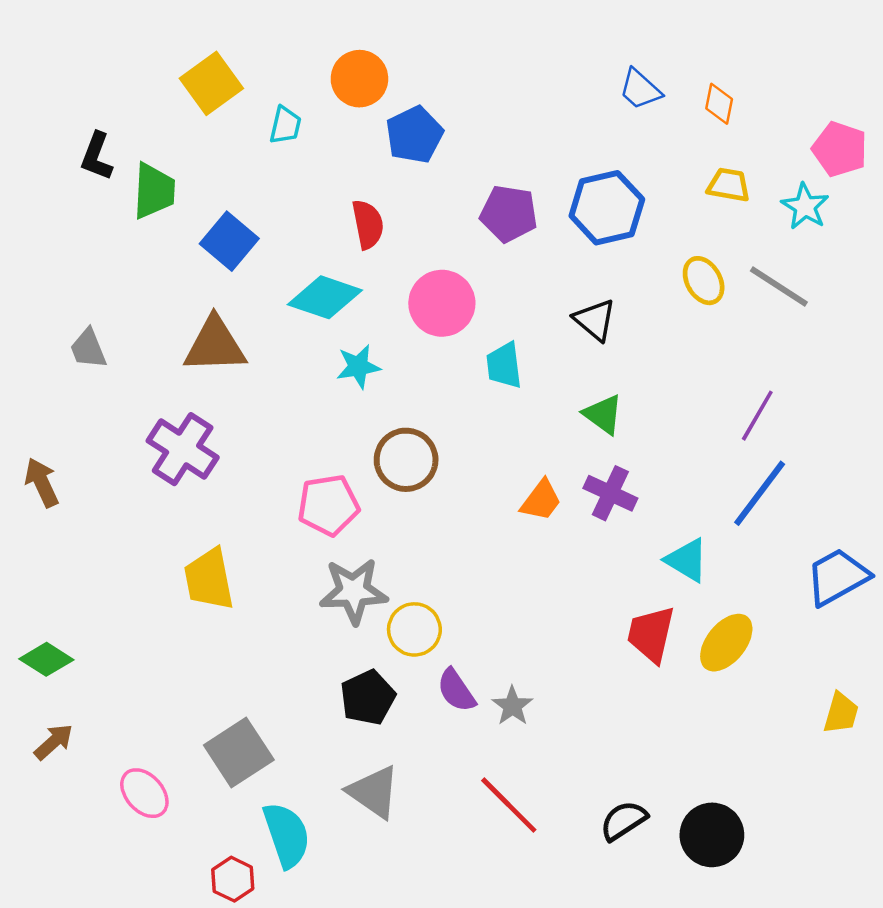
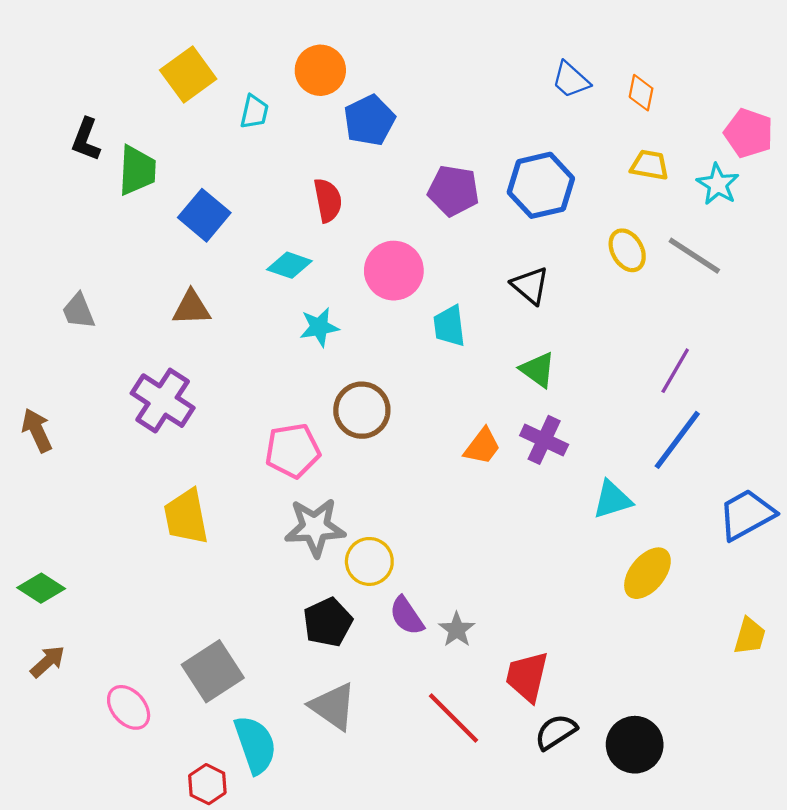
cyan diamond: (325, 297) -> (289, 265), size x0.7
brown triangle: (215, 345) -> (191, 308), size x0.7
cyan triangle: (687, 560) -> (612, 500), turned -48
red trapezoid: (651, 634) -> (527, 677), moved

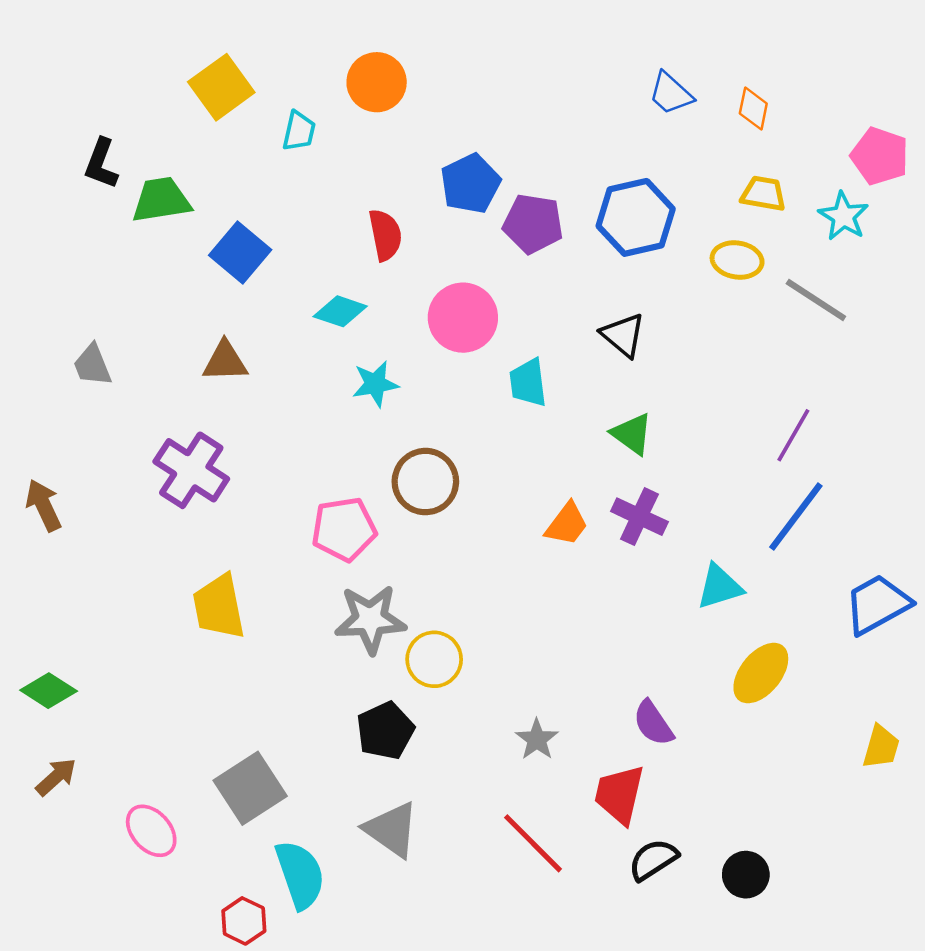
blue pentagon: (369, 120) -> (470, 184), moved
green trapezoid: (137, 170) -> (161, 200), turned -102
yellow ellipse: (627, 250) -> (737, 260), moved, turned -51
purple semicircle: (407, 616) -> (653, 723), moved
black circle: (635, 745) -> (746, 875), size x0.7

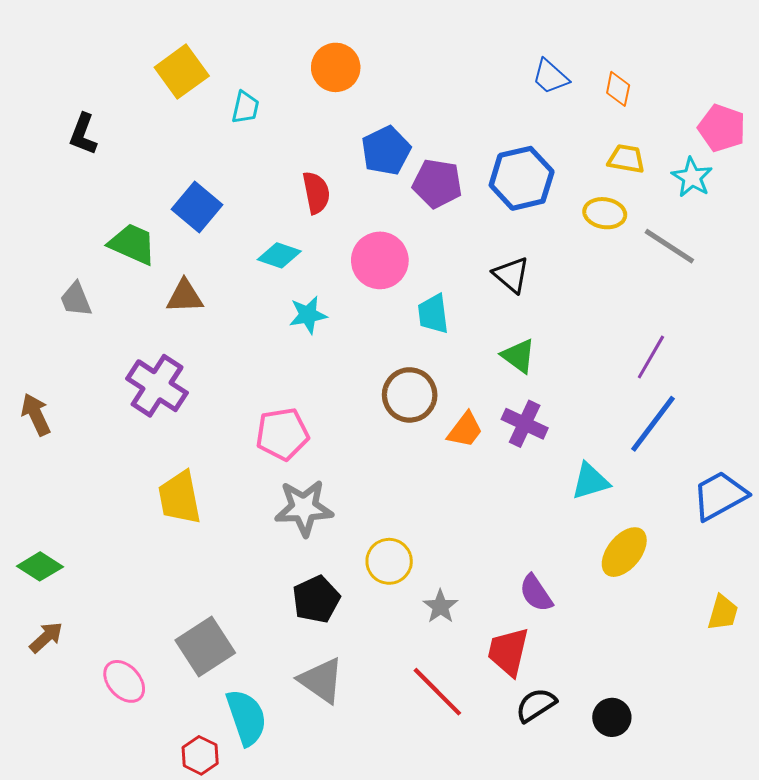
orange circle: (377, 82) -> (336, 67), moved
green trapezoid: (161, 200) -> (132, 244), moved, turned 33
brown circle: (425, 482) -> (410, 395), moved
yellow circle: (434, 659) -> (389, 561), moved

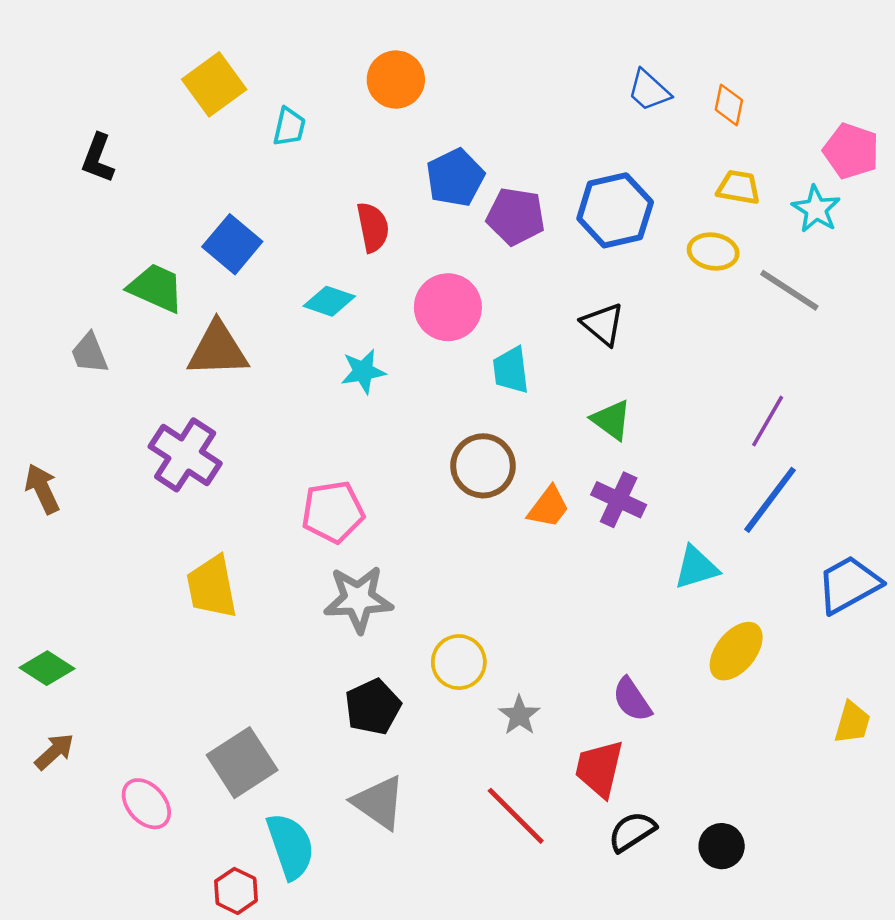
brown triangle: (185, 296) -> (218, 350), size x1.4

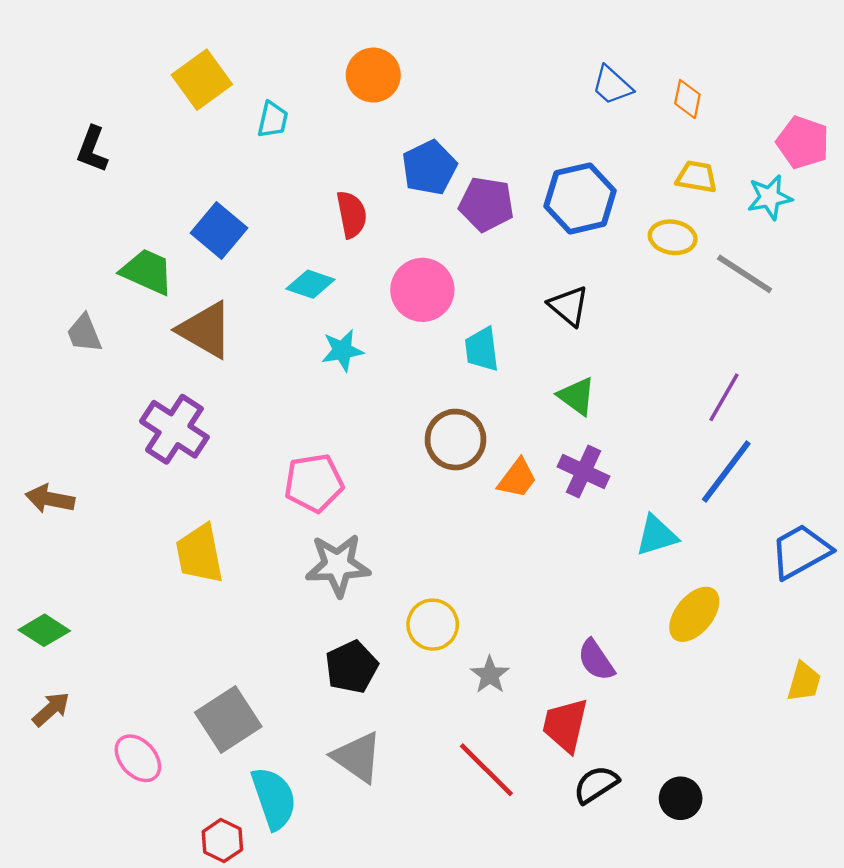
cyan star: (816, 209) -> (770, 197), turned 30
brown triangle: (218, 350) -> (205, 330), turned 32
brown arrow: (42, 489) -> (50, 499), moved, turned -54

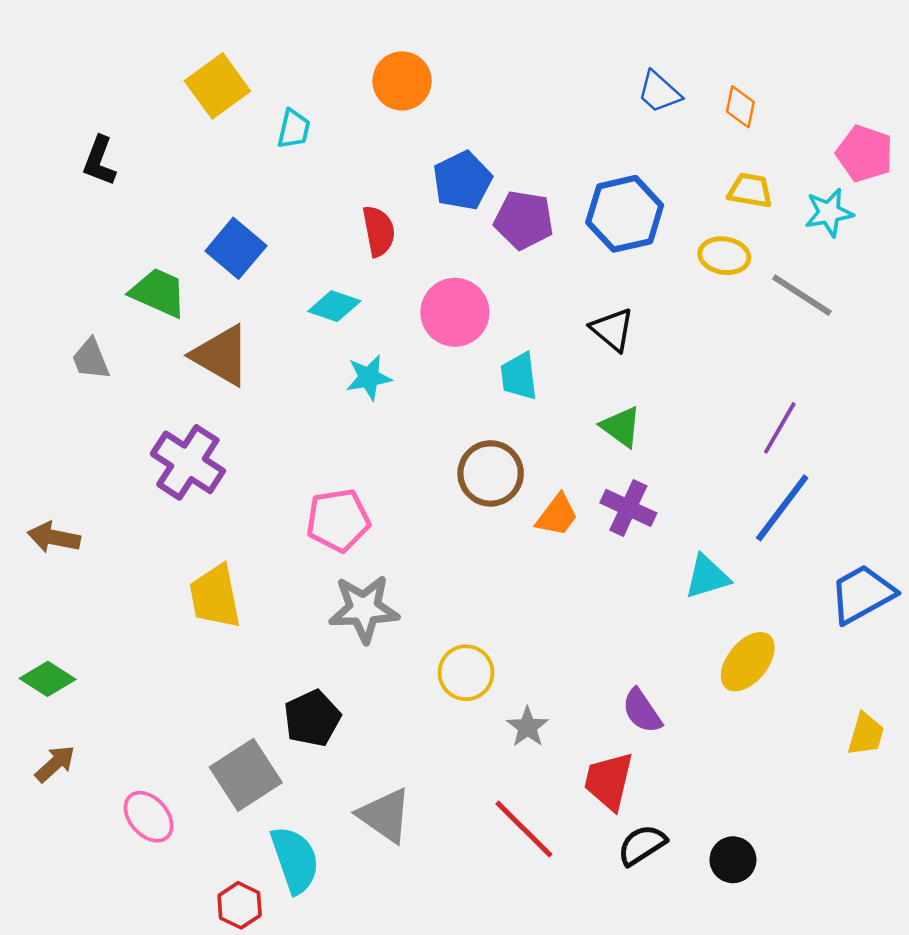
black pentagon: (352, 667) -> (312, 718), moved

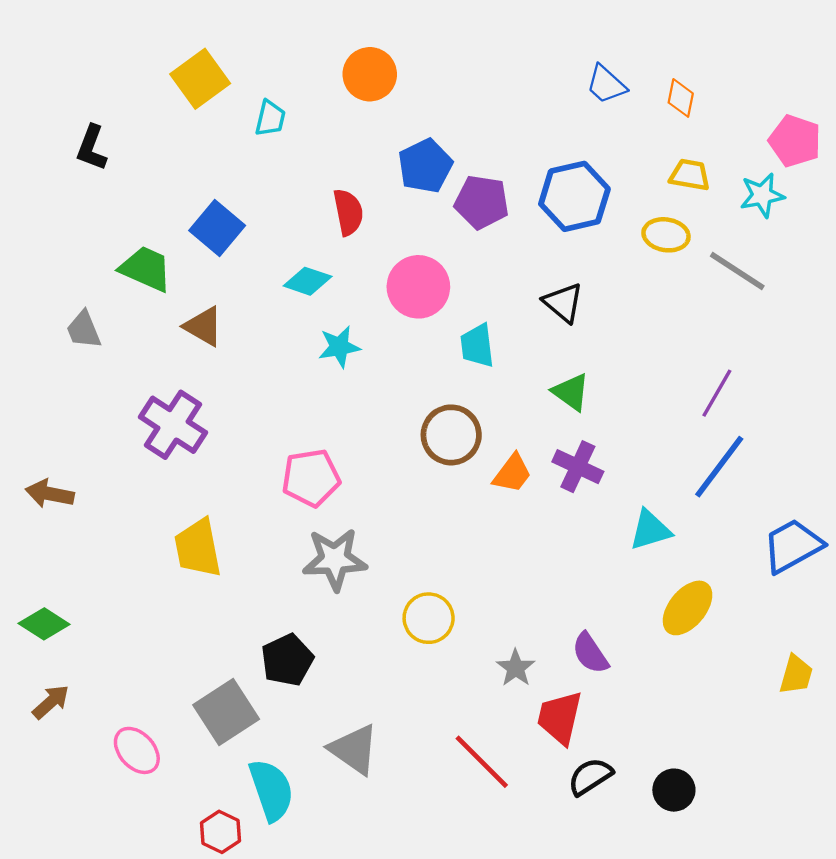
brown triangle: (221, 355) -> (204, 326), size x0.7
gray star: (527, 727) -> (516, 668), moved

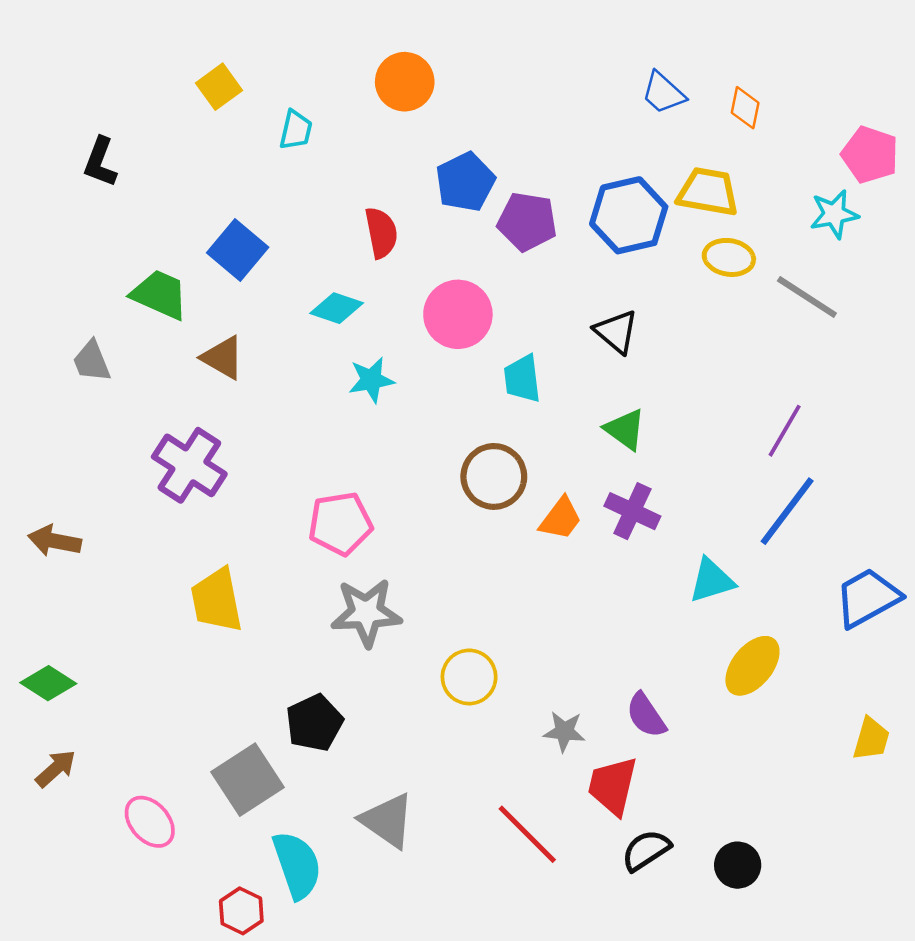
yellow square: (200, 79) -> (219, 87), size x0.7
yellow trapezoid: (690, 175) -> (708, 192), moved, size x1.4
gray star: (516, 668) -> (564, 731), turned -30

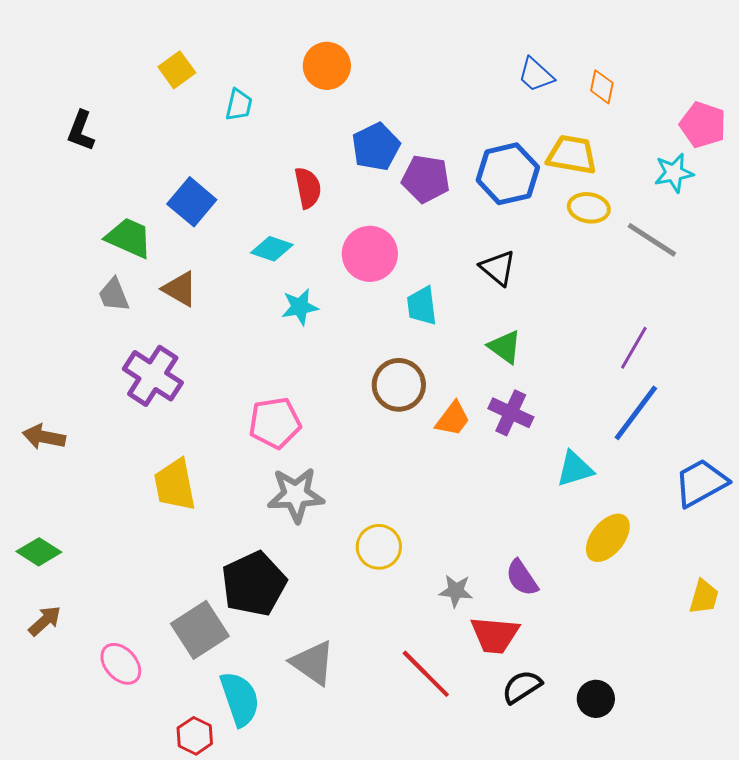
gray trapezoid: (92, 361) -> (114, 295), moved
black pentagon: (314, 723) -> (254, 584), size x1.4
red trapezoid: (613, 786) -> (495, 635), turned -98

